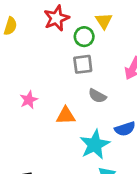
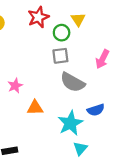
gray semicircle: (97, 96) -> (73, 82), size x1.6
orange triangle: (66, 116) -> (35, 108), moved

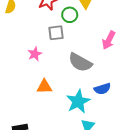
gray square: (60, 56) -> (56, 33), moved
pink star: (15, 86) -> (35, 54), moved

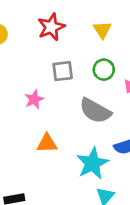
green circle: (70, 15) -> (104, 70), moved

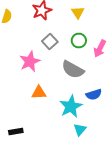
gray square: (63, 71) -> (50, 42), turned -35
pink star: (34, 99) -> (30, 62), size x1.5

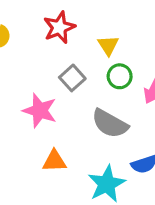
yellow triangle: (78, 12) -> (108, 45), moved
pink star: (30, 62) -> (40, 111), turned -30

